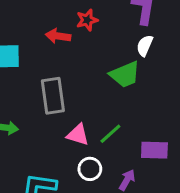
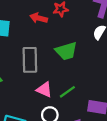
green trapezoid: (125, 74) -> (66, 51), moved

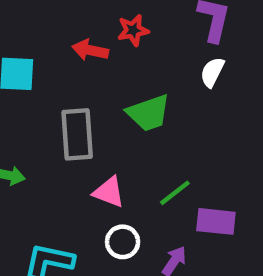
green line: (67, 92) -> (175, 193), moved

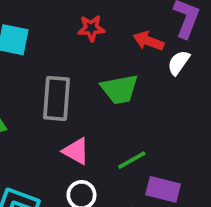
red star: (133, 30) -> (91, 28), moved
red arrow: (90, 50) -> (149, 41), moved

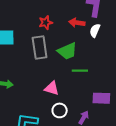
gray rectangle: (56, 98) -> (40, 47), moved
green line: (132, 160) -> (80, 71), moved, turned 42

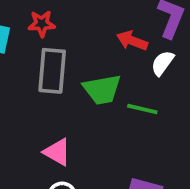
red star: (46, 23) -> (42, 24), moved
green line: (80, 71) -> (142, 109), moved

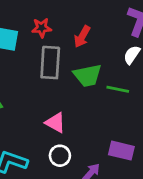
red arrow: (132, 41) -> (82, 37), moved, turned -80

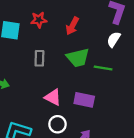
gray rectangle: (50, 63) -> (39, 58), moved, size x0.6
purple rectangle: (121, 151) -> (84, 100), moved

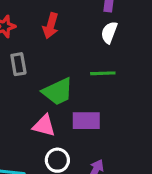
gray rectangle: (39, 58) -> (18, 64), moved
green trapezoid: (78, 58) -> (58, 92), moved

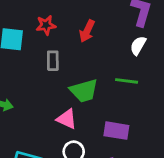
purple rectangle: (86, 121) -> (116, 131), moved

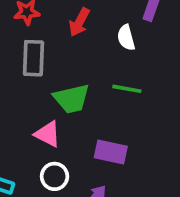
white semicircle: (138, 46) -> (126, 38), moved, turned -48
gray rectangle: (53, 61) -> (33, 58), size x1.4

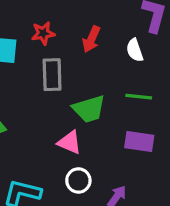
purple rectangle: (111, 152) -> (139, 141), moved

